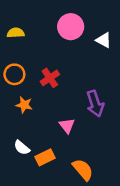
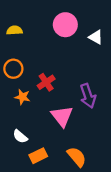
red cross: (50, 78) -> (46, 82), moved
pink triangle: (67, 126) -> (62, 116), size x1.5
orange rectangle: (45, 157) -> (38, 156), moved

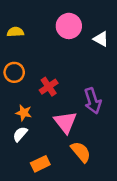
orange star: (22, 97) -> (24, 113), moved
white semicircle: (20, 136) -> (20, 134), moved, turned 91
orange semicircle: (77, 157) -> (81, 152), moved

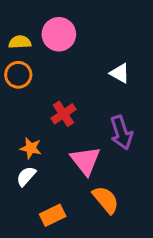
pink circle: (69, 26) -> (59, 34), moved
white triangle: (101, 39) -> (120, 73), moved
orange circle: (14, 72) -> (18, 75), moved

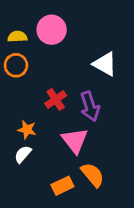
white triangle: (120, 73) -> (105, 64), size x1.4
purple arrow: (121, 133) -> (90, 106), moved
orange rectangle: (53, 215) -> (62, 186), moved

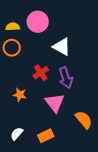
white triangle: (105, 64) -> (62, 47), moved
white semicircle: (23, 154) -> (17, 134), moved
orange semicircle: (93, 175) -> (84, 120), moved

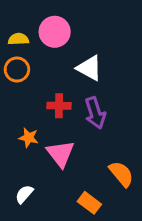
red cross: (41, 73) -> (59, 106), turned 35
pink triangle: (55, 103) -> (60, 154), moved
orange rectangle: (46, 136) -> (89, 203), moved, turned 63

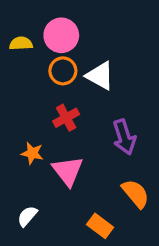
orange circle: (17, 69) -> (63, 71), moved
red cross: (59, 106) -> (66, 118), turned -30
purple arrow: (95, 113) -> (124, 137), moved

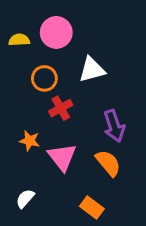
orange circle: (63, 71) -> (44, 78), moved
white triangle: (100, 76) -> (92, 70), turned -44
orange semicircle: (136, 194) -> (108, 163), moved

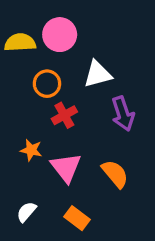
yellow semicircle: (19, 40) -> (20, 43), size x1.4
purple arrow: (114, 126) -> (123, 114), moved
orange rectangle: (92, 207) -> (77, 218), moved

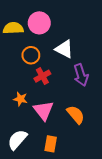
white triangle: (98, 74) -> (64, 49), turned 42
white semicircle: (26, 212) -> (17, 140), size x1.5
orange rectangle: (77, 218) -> (51, 144), turned 63

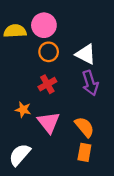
white triangle: (64, 49) -> (86, 54), moved
orange circle: (31, 55) -> (49, 52), moved
orange rectangle: (51, 144) -> (84, 152), moved

